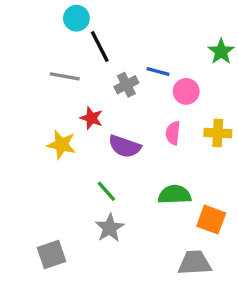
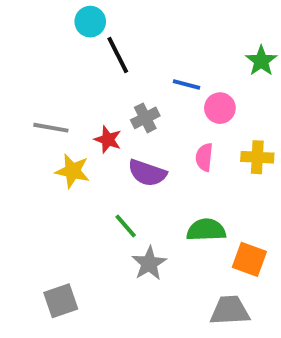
gray line: (65, 76) -> (51, 128), moved
gray cross: (126, 85) -> (145, 118), moved
gray star: (110, 228) -> (149, 263), moved

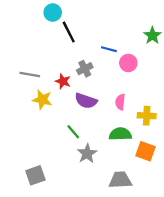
pink semicircle: (204, 157) -> (120, 102), moved
yellow cross: (257, 157) -> (147, 116), moved
gray trapezoid: (230, 311) -> (120, 180), moved

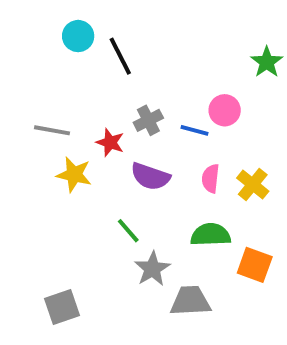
cyan circle: (53, 13) -> (78, 36), moved
blue line: (109, 49) -> (194, 130), moved
yellow cross: (147, 116) -> (253, 185), moved, turned 36
gray trapezoid: (120, 180) -> (190, 301), moved

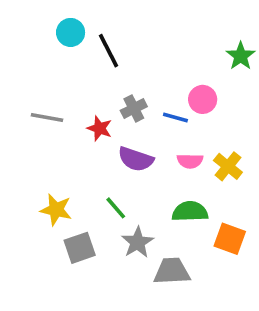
yellow star: (74, 175) -> (56, 210), moved
pink semicircle: (211, 179) -> (190, 161), turned -95
gray square: (62, 307) -> (80, 248), moved

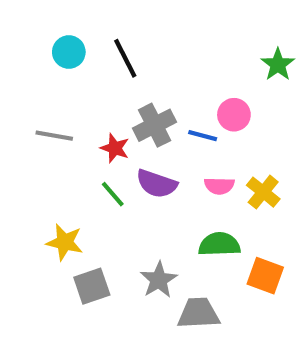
cyan circle: (71, 32) -> (69, 52), moved
gray cross: (134, 108) -> (155, 125), size x1.4
green line: (116, 208) -> (113, 194), moved

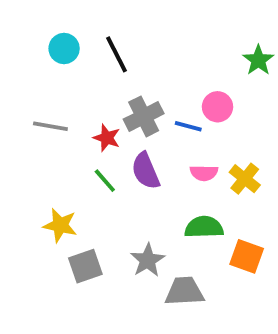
purple semicircle: (157, 184) -> (146, 171), turned 48

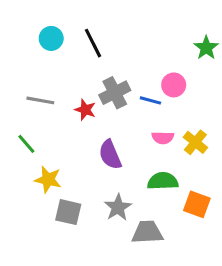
purple semicircle: (146, 171) -> (110, 155), moved
green line: (105, 181) -> (26, 144), moved
gray square: (85, 266) -> (68, 212), turned 32

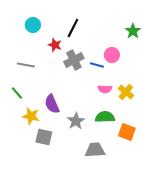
black line: (93, 43) -> (73, 28), moved, turned 54
red star: (85, 110) -> (55, 45), moved
purple semicircle: (110, 155) -> (52, 104), moved
gray star: (118, 207) -> (76, 121), moved

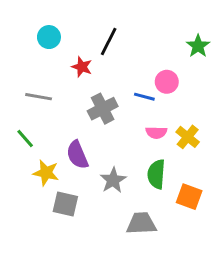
gray cross: (74, 60) -> (103, 109), moved
green semicircle: (105, 117) -> (156, 174), turned -84

